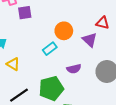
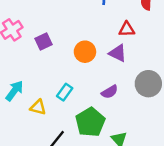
purple square: (25, 13) -> (43, 41), moved
cyan rectangle: (50, 49) -> (65, 92), moved

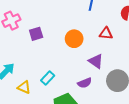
orange circle: (85, 52) -> (74, 39), moved
purple triangle: (118, 53) -> (96, 61), moved

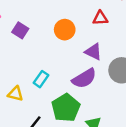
purple square: (36, 34) -> (20, 30), turned -32
purple semicircle: (85, 83) -> (84, 78), size x1.5

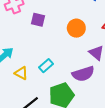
purple square: (20, 30) -> (38, 20), turned -32

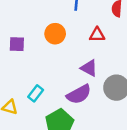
orange circle: (76, 28) -> (55, 34), moved

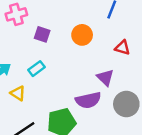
cyan rectangle: (36, 93) -> (37, 69), moved

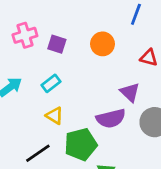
pink cross: (16, 14) -> (25, 35), moved
yellow triangle: (18, 93) -> (55, 116), moved

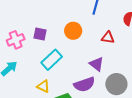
pink cross: (25, 35) -> (16, 40), moved
cyan rectangle: (51, 83) -> (52, 60), moved, size x1.5

